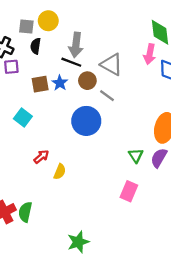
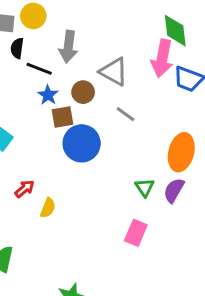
pink arrow: (150, 54) -> (162, 58), size x1.4
black line: (71, 62) -> (39, 69), moved
brown square: (40, 84) -> (63, 117), moved
gray line: (107, 96) -> (126, 114), moved

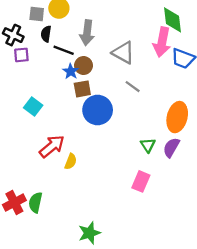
brown circle: (83, 92) -> (84, 66), moved
red arrow: (24, 189) -> (52, 146), size x1.6

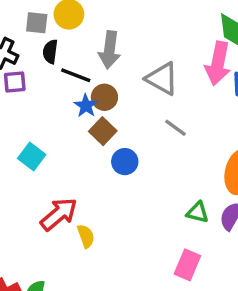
brown square: (82, 89) -> (103, 131), turned -36
blue circle: (98, 110) -> (125, 162), size x0.6
green triangle: (148, 145) -> (198, 212), turned -42
yellow semicircle: (71, 162) -> (86, 236), turned -42

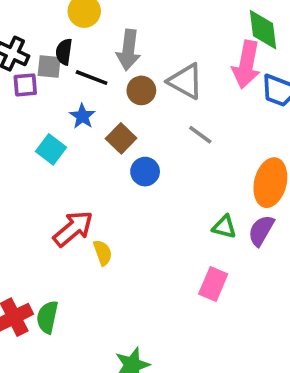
gray square: (37, 23) -> (49, 66), moved
brown circle: (104, 97) -> (141, 90), moved
blue star: (86, 106) -> (82, 116), moved
cyan square: (32, 157) -> (51, 149), moved

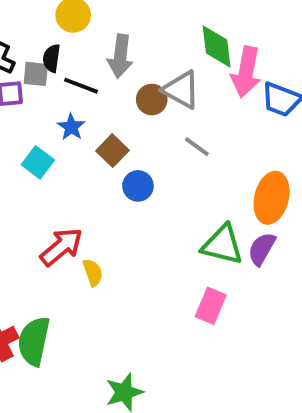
green diamond: (263, 30) -> (217, 46), moved
brown circle: (141, 90) -> (152, 99), moved
green triangle: (224, 227) -> (222, 245), size x1.6
green semicircle: (47, 317) -> (34, 341), size x1.4

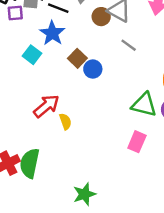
blue star: (71, 127) -> (52, 33), size x1.5
brown square: (112, 151) -> (77, 58), moved

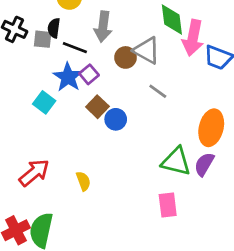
purple square: (15, 13) -> (89, 74), moved, turned -35
red arrow: (46, 106) -> (34, 173), moved
pink rectangle: (137, 142) -> (168, 205), turned -30

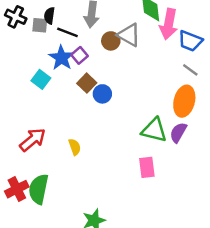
gray line: (158, 91) -> (190, 70), moved

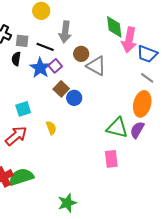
black semicircle: (49, 16) -> (16, 59), moved
gray triangle: (129, 35) -> (96, 66), moved
cyan square: (41, 79) -> (23, 109), moved, turned 35
yellow semicircle: (75, 147) -> (51, 128), moved
green semicircle: (39, 189) -> (21, 177), turned 60

